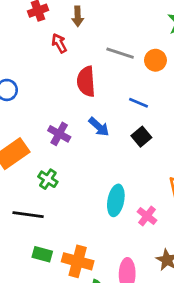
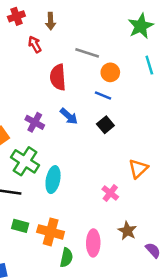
orange circle: (155, 60) -> (110, 72), moved
green cross: (48, 179) -> (25, 161), size x1.6
cyan ellipse: (116, 200) -> (53, 180), moved

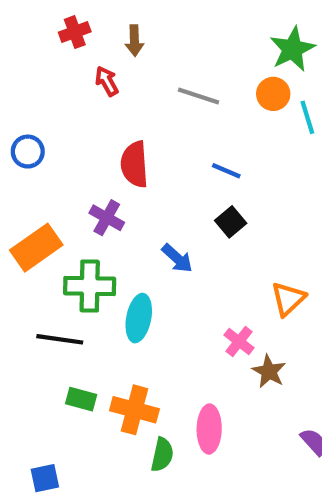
orange circle: (110, 72) -> (273, 94), moved
red semicircle: (58, 77) -> (134, 164), moved
blue arrow: (69, 116) -> (177, 258), moved
green cross: (25, 161) -> (90, 286), turned -32
brown star: (127, 231) -> (269, 371), moved

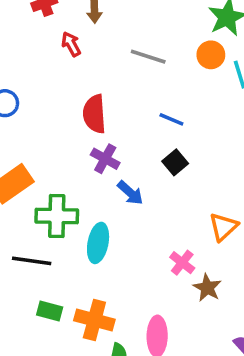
purple cross: (107, 218) -> (105, 159), moved

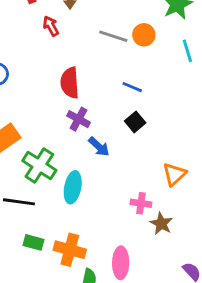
orange circle: (211, 55) -> (144, 35), moved
green cross: (57, 216) -> (39, 166), turned 32
pink cross: (182, 263) -> (141, 203), turned -30

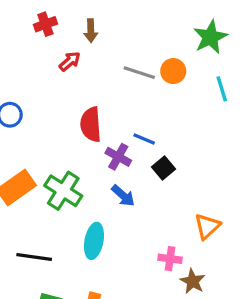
red arrow: (51, 26) -> (70, 61), turned 78
blue line: (132, 87) -> (144, 139), moved
purple cross: (79, 119) -> (118, 157), moved
green cross: (39, 166) -> (63, 191), moved

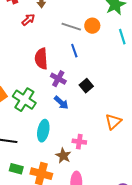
blue line: (144, 139) -> (74, 51), moved, turned 48
pink cross: (170, 259) -> (79, 142), moved
brown star: (193, 281) -> (63, 156), moved

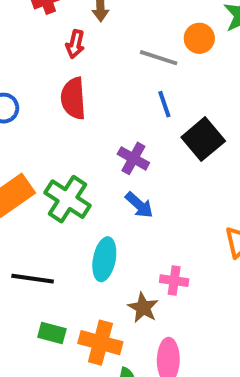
red arrow: (28, 20) -> (75, 44), turned 144
orange circle: (92, 26) -> (199, 38), moved
red semicircle: (41, 59) -> (73, 98), moved
black square: (86, 86) -> (203, 139), moved, size x1.5

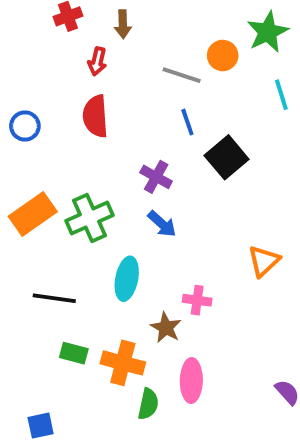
green cross: (67, 199) -> (90, 218), turned 33

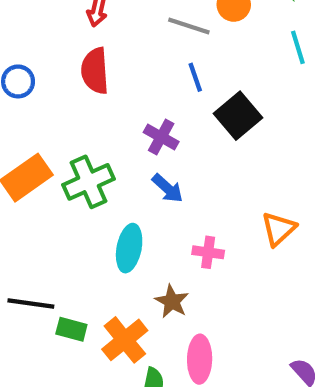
black line: (54, 298) -> (31, 304), moved
pink cross: (197, 300) -> (208, 252), moved
orange cross: (123, 363) -> (125, 340), turned 36

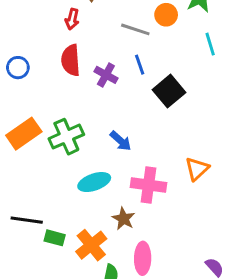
purple cross: (161, 137) -> (106, 75), moved
cyan ellipse: (129, 248) -> (94, 182), turned 60
pink cross: (208, 252) -> (148, 185), size x1.6

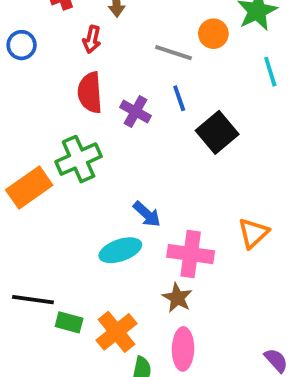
blue circle: (18, 68) -> (22, 45), moved
green cross: (66, 137) -> (79, 159), moved
blue arrow: (121, 141) -> (147, 214), moved
brown star: (124, 219) -> (177, 298), moved

